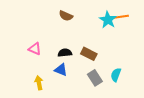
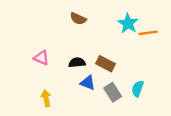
orange line: (121, 17) -> (148, 33), moved
blue triangle: (61, 70) -> (88, 83), moved

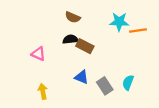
cyan star: (128, 23) -> (119, 22), turned -30
black semicircle: (77, 63) -> (70, 39), moved
brown rectangle: (105, 64) -> (85, 46), moved

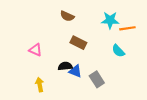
black semicircle: (70, 39) -> (65, 66), moved
cyan semicircle: (128, 83) -> (118, 51), moved, turned -64

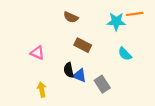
orange line: (127, 28) -> (135, 14), moved
black semicircle: (65, 66) -> (69, 70), turned -96

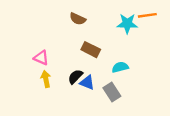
cyan semicircle: (125, 54) -> (120, 67), moved, turned 120
black semicircle: (69, 70) -> (75, 77), turned 56
yellow arrow: (42, 90) -> (46, 79), moved

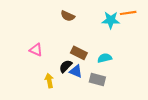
brown rectangle: (91, 50) -> (79, 53), moved
yellow arrow: (46, 79) -> (49, 81), moved
gray rectangle: (112, 92) -> (97, 80), turned -42

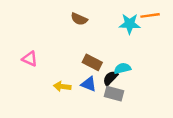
pink triangle: (36, 50) -> (30, 59), moved
black semicircle: (66, 66) -> (110, 78), moved
yellow arrow: (49, 81) -> (62, 86), moved, turned -72

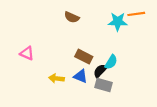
cyan semicircle: (122, 68) -> (111, 62), turned 136

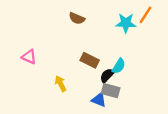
orange line: (136, 14) -> (146, 15), turned -49
blue triangle: (81, 76) -> (99, 100), moved
yellow arrow: (56, 78) -> (61, 84), turned 56

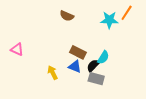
pink triangle: (29, 57) -> (17, 49), moved
blue triangle: (99, 100) -> (75, 67), moved

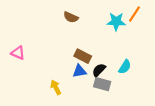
cyan semicircle: (103, 57) -> (125, 67), moved
blue triangle: (75, 67) -> (79, 71), turned -32
yellow arrow: (53, 73) -> (56, 87), moved

